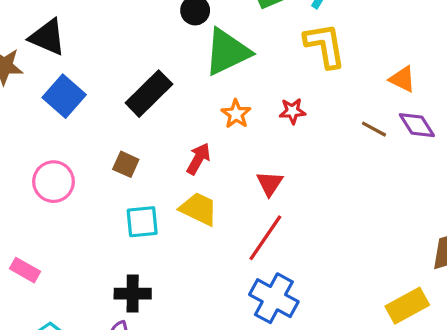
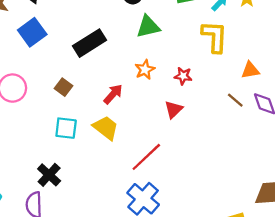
green triangle: (227, 52) -> (148, 27), size x0.7
orange triangle: (402, 79) -> (250, 70), moved, turned -48
red triangle: (270, 184) -> (174, 110), moved
black cross: (133, 294) -> (49, 175), turned 30

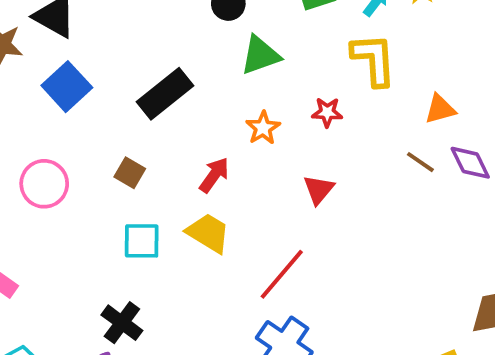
red star: (183, 76) -> (327, 112), moved

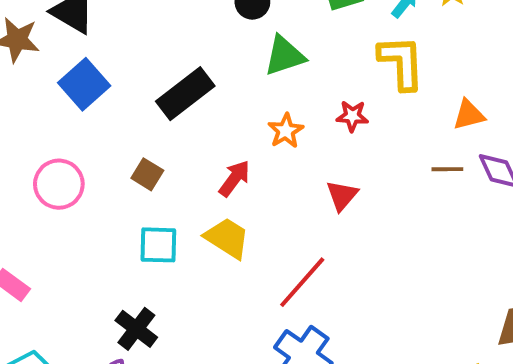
brown line: (420, 162) -> (447, 169), turned -36

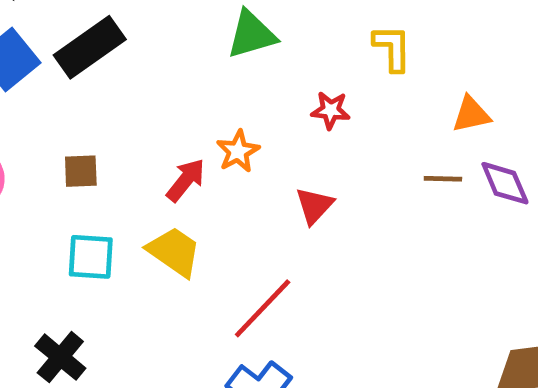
yellow L-shape: (401, 62) -> (392, 48), size x0.7
black rectangle: (185, 94) -> (90, 47), moved
orange star: (286, 131) -> (238, 151), moved
brown square: (147, 174) -> (81, 171), turned -36

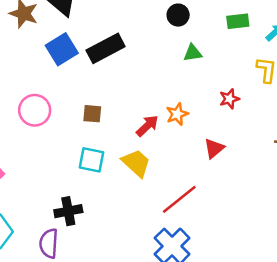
green triangle: (252, 34) -> (193, 53), size x0.7
red star: (331, 110) -> (229, 99), turned -30
black cross: (60, 357) -> (68, 211), turned 32

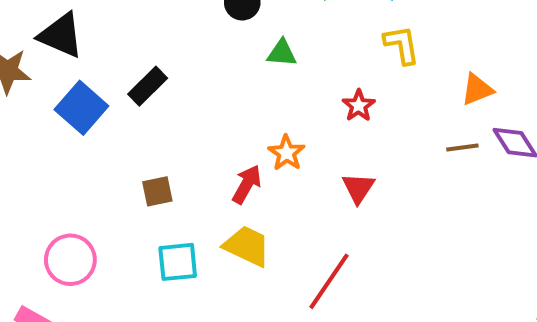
black rectangle: (106, 48) -> (148, 86), size x0.7
green triangle: (193, 53) -> (282, 53), turned 30
pink circle: (35, 110) -> (70, 260), moved

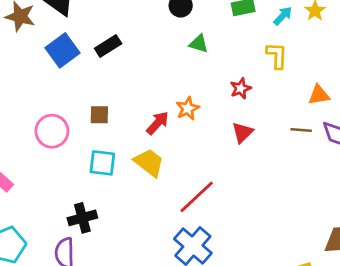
red triangle: (358, 188) -> (242, 132), moved
pink circle: (70, 260) -> (52, 131), moved

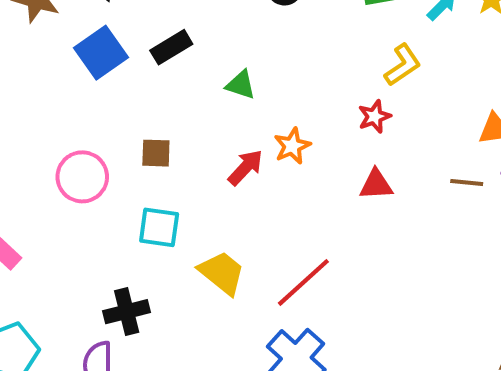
green triangle: (199, 44) -> (241, 85), moved
yellow L-shape: (277, 56) -> (403, 65), moved, turned 52
red triangle: (242, 132) -> (376, 185), turned 40
yellow trapezoid: (149, 163) -> (222, 273), moved

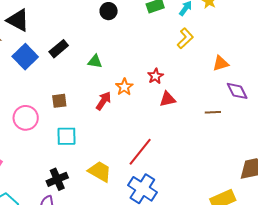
yellow L-shape: (403, 65) -> (185, 38), moved
red star: (374, 117) -> (155, 76), moved
brown line: (467, 182) -> (213, 112), moved
yellow trapezoid: (222, 273) -> (100, 171), moved

